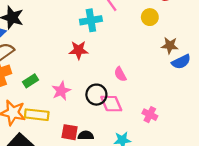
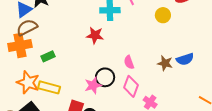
brown star: (170, 45) -> (165, 63), moved
pink star: (61, 91) -> (93, 85), moved
pink diamond: (111, 104) -> (131, 86), moved, turned 35

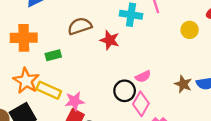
brown semicircle: (27, 27) -> (80, 26), moved
pink semicircle: (129, 62) -> (143, 76), turned -104
black circle: (105, 77) -> (125, 91), moved
pink star: (93, 85) -> (75, 101), moved

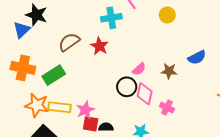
orange cross: (24, 38) -> (23, 68), turned 30
red star: (110, 40) -> (99, 46), turned 30
green rectangle: (53, 55) -> (54, 75), size x1.5
brown star: (183, 84) -> (169, 71), moved

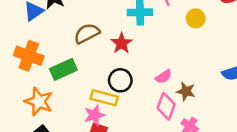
yellow circle: (167, 15) -> (196, 18), moved
brown star: (169, 71) -> (186, 91), moved
black circle: (127, 87) -> (120, 80), moved
yellow rectangle: (59, 107) -> (104, 98), moved

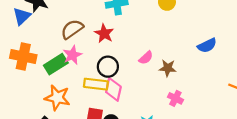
orange star: (39, 102) -> (57, 98), moved
pink diamond: (166, 106) -> (113, 89), moved
pink star: (94, 115) -> (72, 55), moved

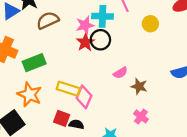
brown semicircle: (72, 29) -> (48, 20), moved
pink star: (72, 55) -> (85, 25), moved
black circle: (108, 67) -> (100, 40), moved

